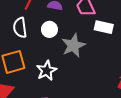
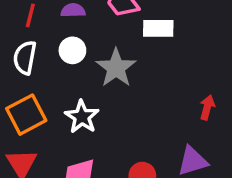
white semicircle: (20, 28) -> (25, 58), turned 30

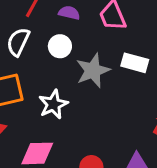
white rectangle: (158, 28) -> (135, 63), moved

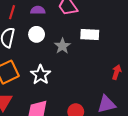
gray star: (93, 71) -> (62, 46), size x0.7

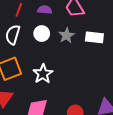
gray star: (62, 46) -> (67, 35), moved

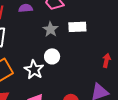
white circle: (42, 34) -> (52, 56), moved

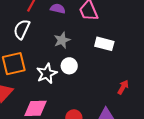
gray star: (50, 29) -> (62, 40), moved

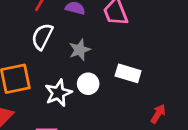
white semicircle: (22, 29) -> (42, 37), moved
white rectangle: (104, 44) -> (128, 73), moved

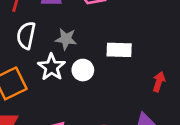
gray star: (80, 50) -> (66, 39), turned -30
white star: (58, 93) -> (51, 67), moved

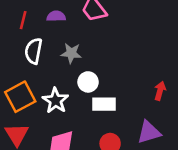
white rectangle: (119, 50) -> (104, 104), moved
white star: (51, 67) -> (55, 101), moved

